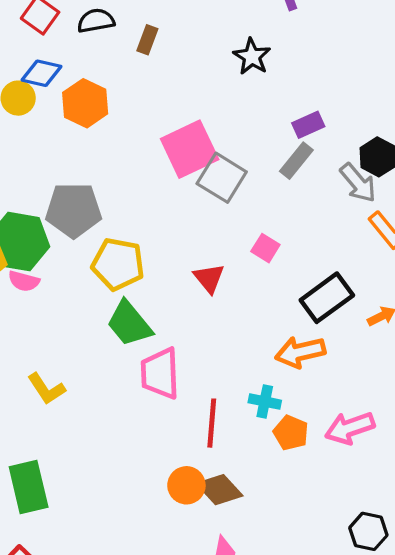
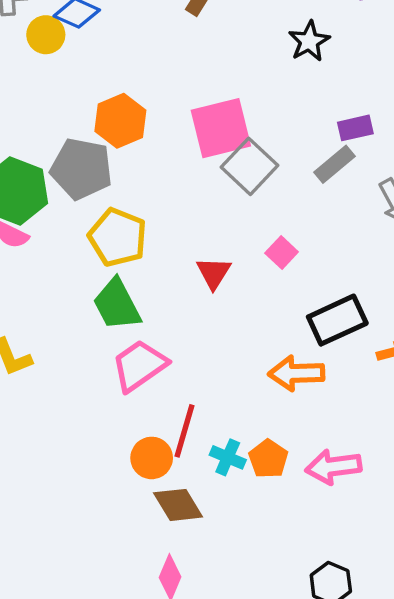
orange hexagon: (85, 103) -> (120, 121), moved
pink trapezoid: (160, 373) -> (139, 366), turned 46
cyan cross: (265, 401) -> (228, 457), moved
orange circle: (186, 485) -> (152, 458), moved

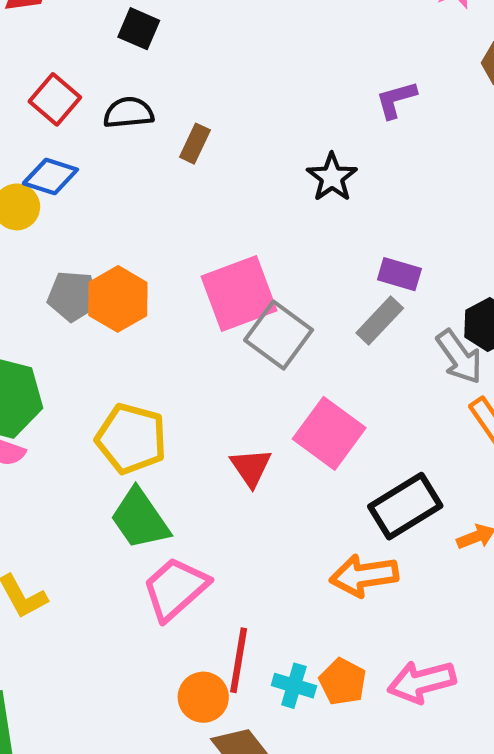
purple rectangle: (355, 128) -> (399, 274), turned 36
gray pentagon: (81, 169) -> (73, 296), moved, size x0.7
pink square: (282, 252) -> (329, 433), size x1.8

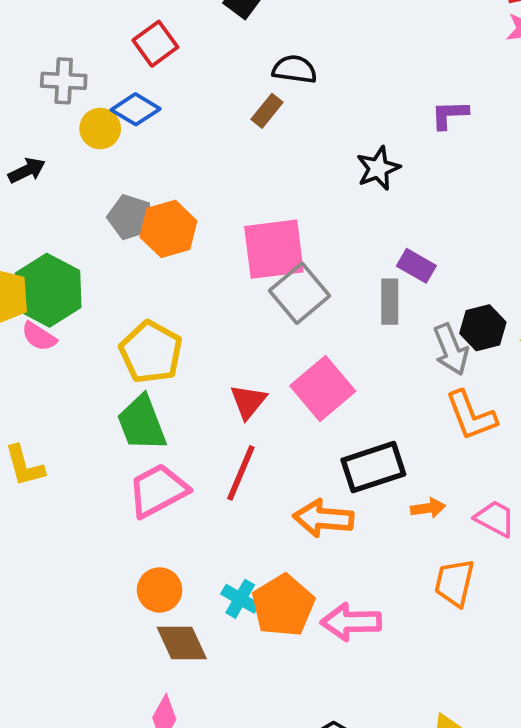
black semicircle: (128, 113) -> (294, 69), moved
gray rectangle: (380, 321) -> (390, 302), turned -57
red line: (239, 660) -> (241, 473), moved
orange pentagon: (343, 682) -> (283, 605), size x1.5

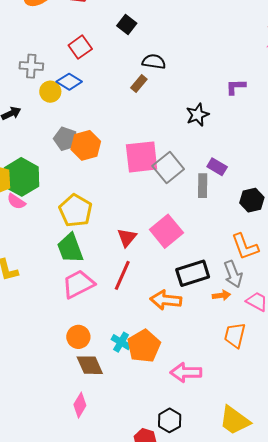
gray square: (299, 293) -> (168, 168), moved
gray arrow: (451, 349) -> (233, 274), moved
pink arrow: (351, 622) -> (186, 372), moved

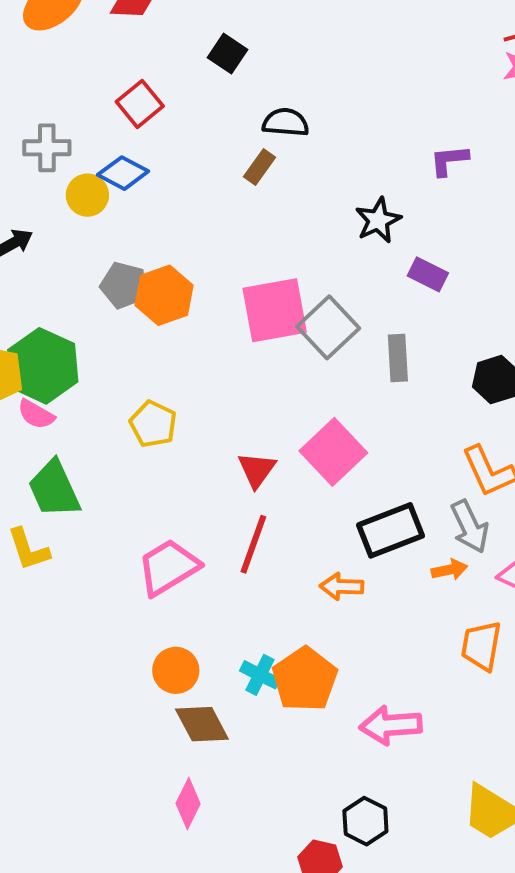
purple rectangle: (217, 167) -> (428, 274), moved
yellow pentagon: (76, 211) -> (153, 424), size x0.7
green trapezoid: (70, 248) -> (54, 489), moved
orange arrow: (166, 300) -> (342, 587), size x0.7

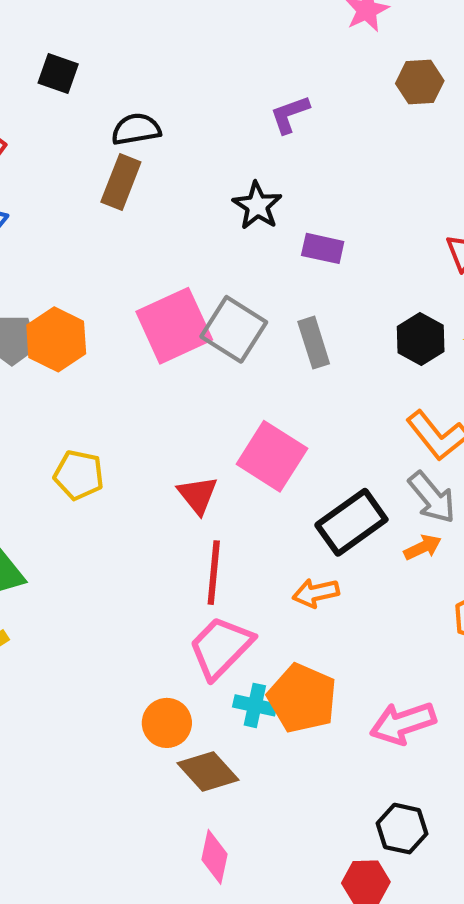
purple L-shape: (449, 160) -> (290, 114), moved
brown rectangle: (259, 167) -> (121, 182), size x1.4
pink trapezoid: (168, 567) -> (221, 647), moved

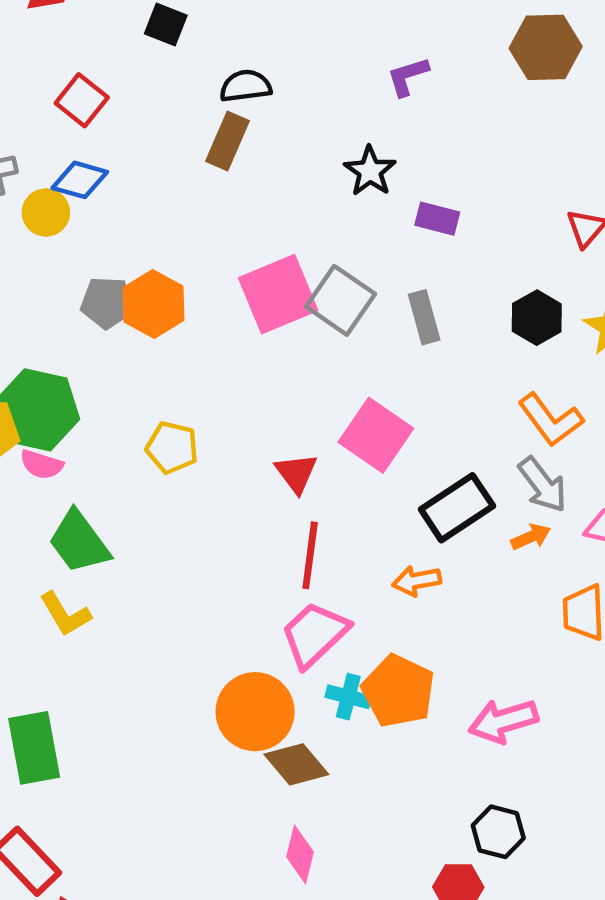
brown hexagon: (420, 82) -> (546, 47), size x1.4
orange circle: (167, 723) -> (255, 712), size x1.5

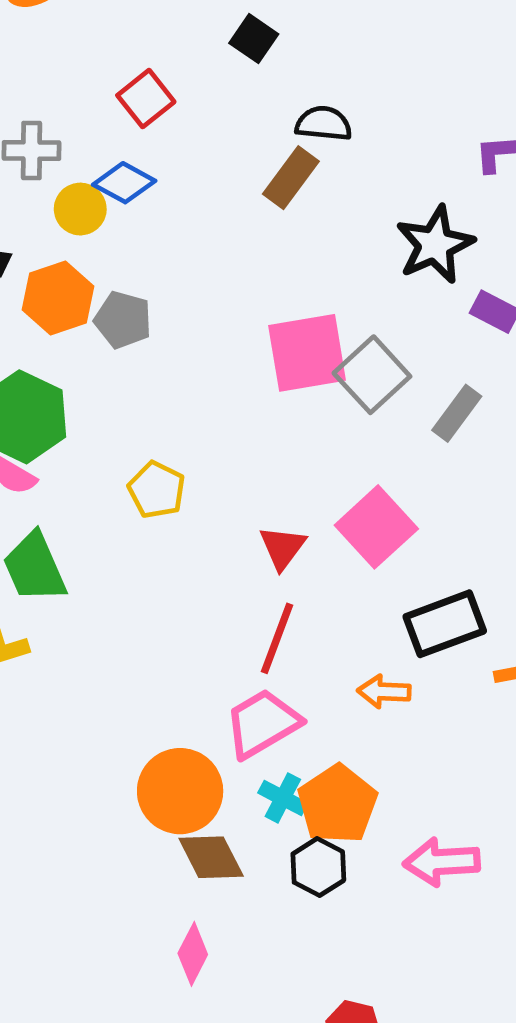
black star: (370, 171) -> (435, 245), size x1.4
orange hexagon: (153, 304) -> (58, 298), moved
gray rectangle: (424, 317) -> (457, 413), turned 39
black hexagon: (498, 832) -> (318, 867), moved

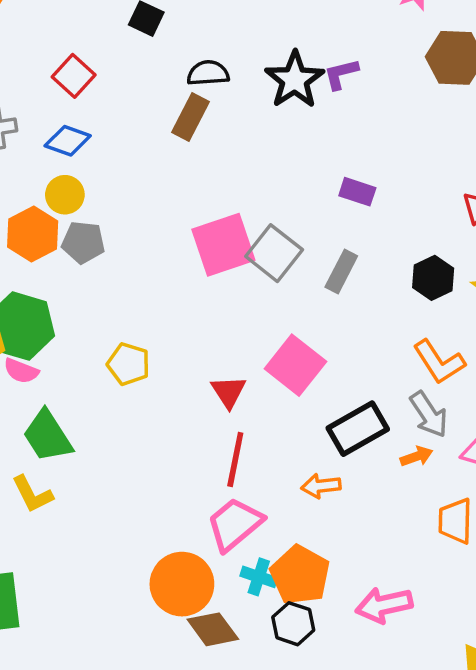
yellow circle: (80, 209) -> (65, 195), moved
black star: (435, 245) -> (295, 80), moved

